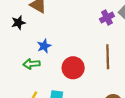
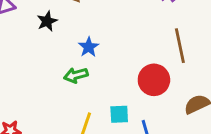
red circle: (73, 68) -> (154, 80), moved

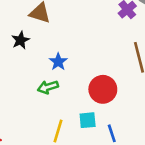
red circle: (154, 80) -> (103, 89), moved

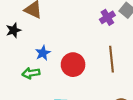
red circle: (103, 89) -> (73, 65), moved

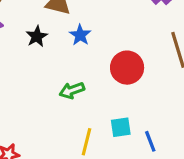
blue star: (43, 53) -> (80, 35), moved

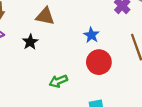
blue star: (80, 35) -> (91, 35), moved

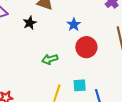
blue star: (91, 35) -> (74, 25), moved

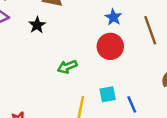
blue star: (74, 25) -> (113, 17), moved

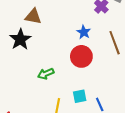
black star: (37, 25) -> (20, 39), size x1.5

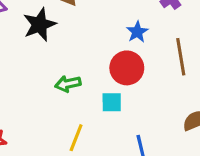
cyan square: (80, 96) -> (112, 102), moved

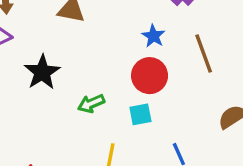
black star: (39, 25) -> (42, 72), moved

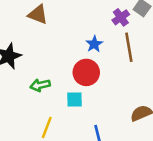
brown line: (204, 53) -> (129, 47), moved

